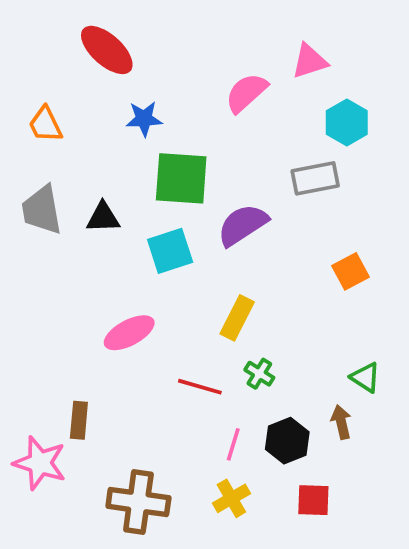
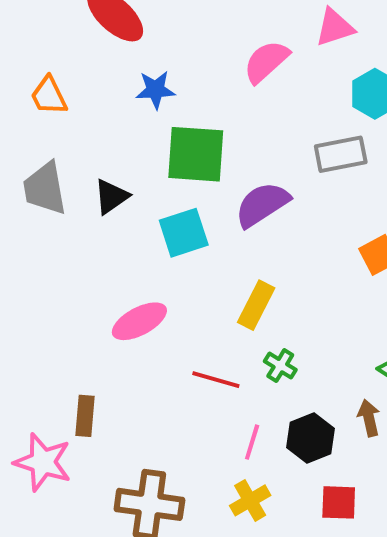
black triangle: (103, 217) -> (111, 196), turned -33

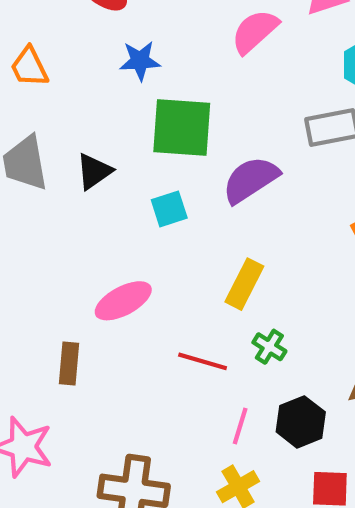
cyan square: (184, 233) -> (169, 209), size x0.7
brown rectangle: (85, 416) -> (69, 363), moved

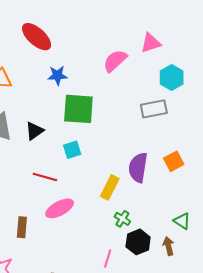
purple semicircle: (251, 180) -> (138, 168), moved, turned -48
pink ellipse: (123, 301) -> (60, 208), moved
red line: (203, 361) -> (45, 177), moved
black hexagon: (301, 422) -> (138, 242), moved

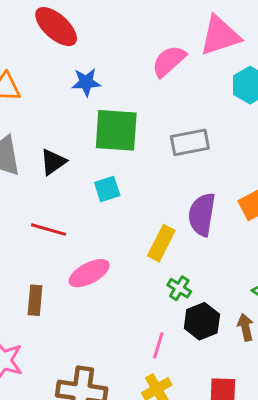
pink triangle: (151, 43) -> (220, 36), size x1.4
gray rectangle: (154, 109) -> (190, 142), moved
red line: (45, 177) -> (49, 230), moved

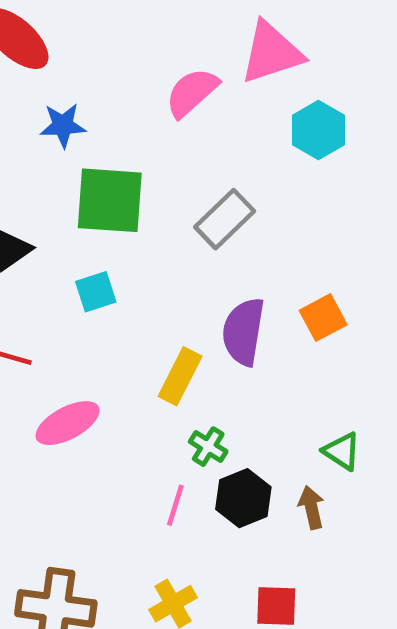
gray rectangle: (190, 142) -> (225, 219), turned -33
pink line: (158, 345) -> (175, 505), moved

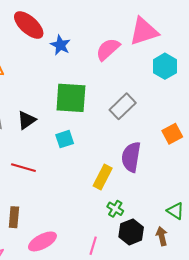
blue star: (63, 125) -> (60, 45), moved, turned 30
orange square: (323, 318) -> (172, 134), moved
pink ellipse: (68, 423) -> (42, 241), moved
pink line: (175, 505) -> (93, 246), moved

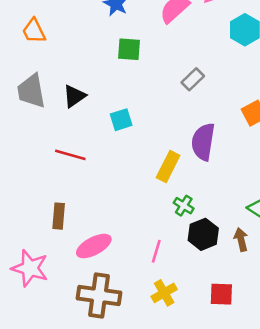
green square: (71, 98) -> (129, 49), moved, size x0.6
gray rectangle: (123, 106) -> (193, 79), size x0.7

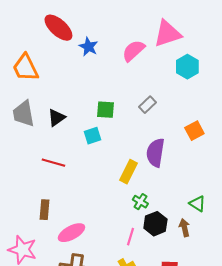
orange trapezoid: (34, 31) -> (25, 68), size x1.4
green square: (129, 49) -> (105, 110), moved
pink line: (156, 251) -> (130, 237), moved

